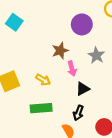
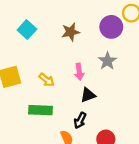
cyan square: (14, 22) -> (27, 30), moved
purple circle: (82, 24) -> (111, 27), moved
brown star: (60, 51) -> (71, 32), moved

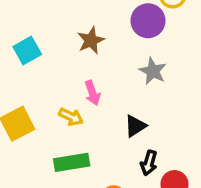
cyan square: (27, 30) -> (27, 50), turned 30
pink arrow: (79, 72) -> (92, 93), moved
black arrow: (80, 120) -> (149, 163), moved

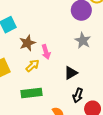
brown star: (91, 40) -> (27, 43), moved
yellow arrow: (71, 117) -> (32, 66), turned -72

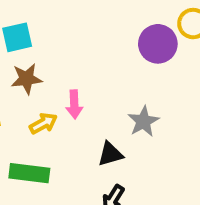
gray star: (83, 40) -> (143, 121), moved
brown star: (27, 43) -> (26, 79), moved

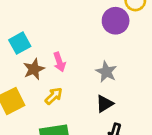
pink arrow: (74, 104) -> (59, 62), moved
gray star: (143, 121) -> (106, 72), moved

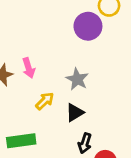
yellow arrow: (54, 96) -> (45, 101), moved

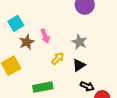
black arrow: (85, 143) -> (87, 86), turned -80

